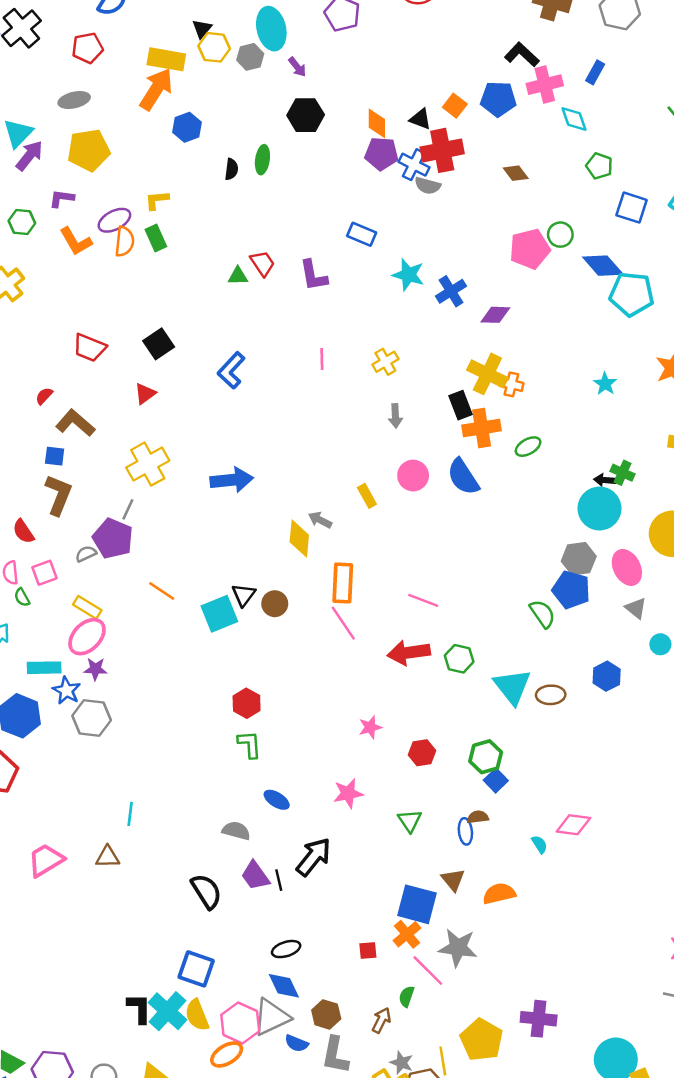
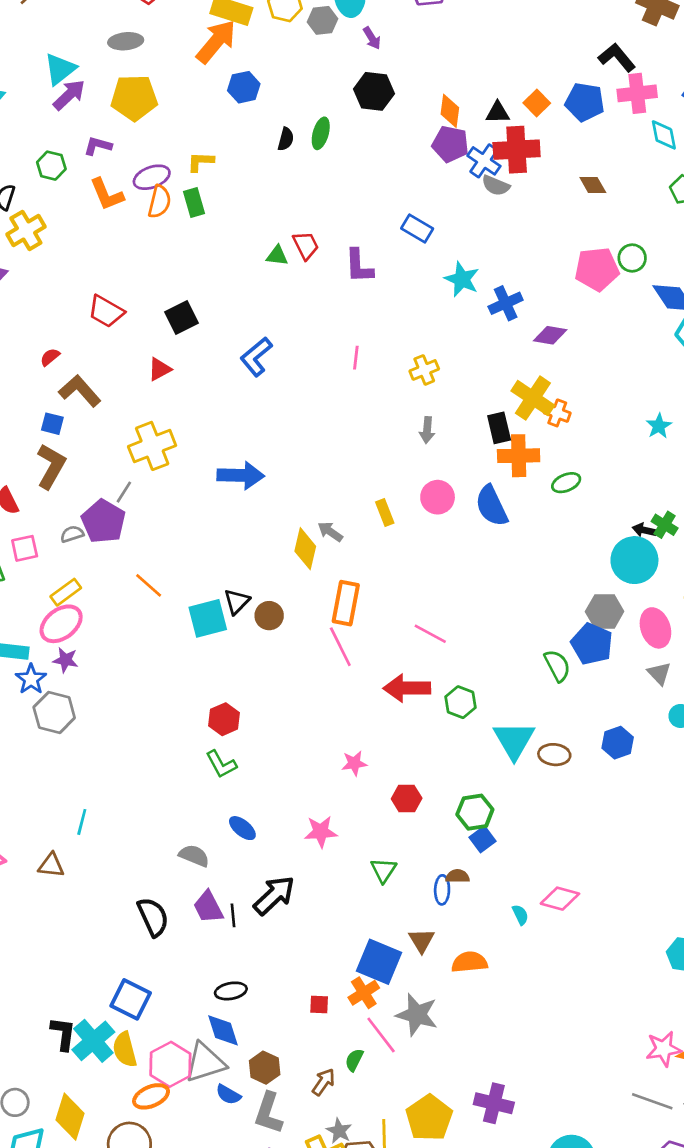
black triangle: (420, 119) -> (498, 113), turned -30
yellow rectangle: (87, 607) -> (66, 592), turned -76
green L-shape: (250, 744) -> (221, 764), turned 148

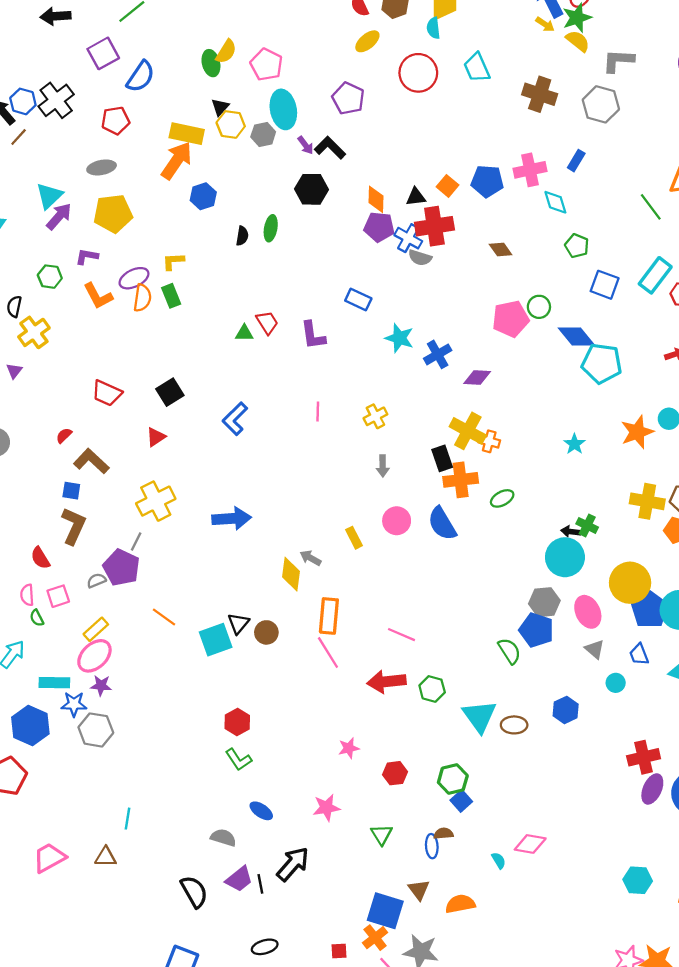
black L-shape: (617, 57) -> (330, 148), moved
blue star: (31, 679) -> (74, 704), turned -30
purple trapezoid: (208, 907) -> (239, 879), turned -96

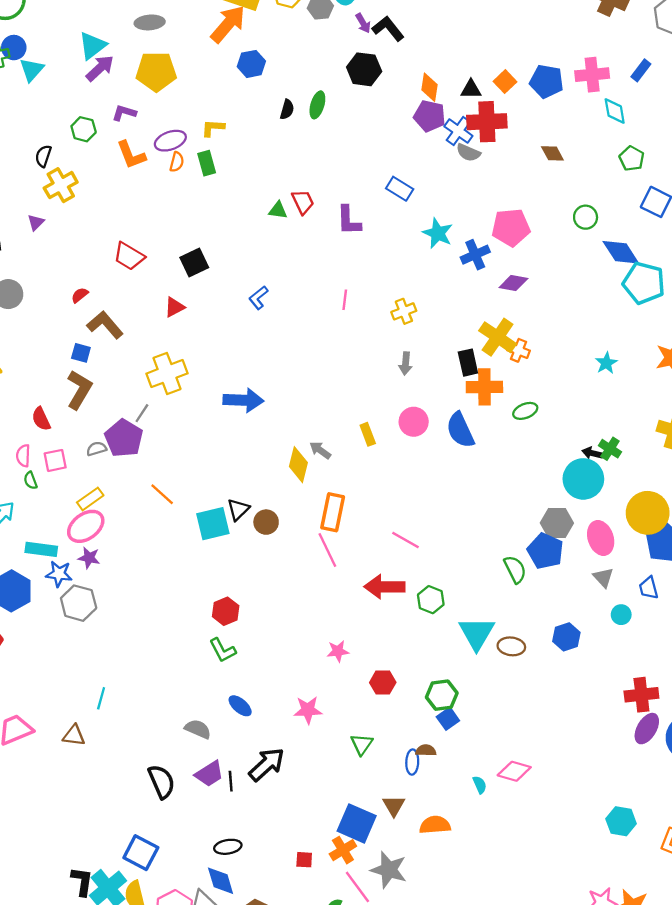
orange semicircle: (142, 298) -> (177, 162), size x0.7
pink pentagon: (511, 319) -> (511, 227), moved
blue L-shape: (235, 419) -> (258, 298), size x0.7

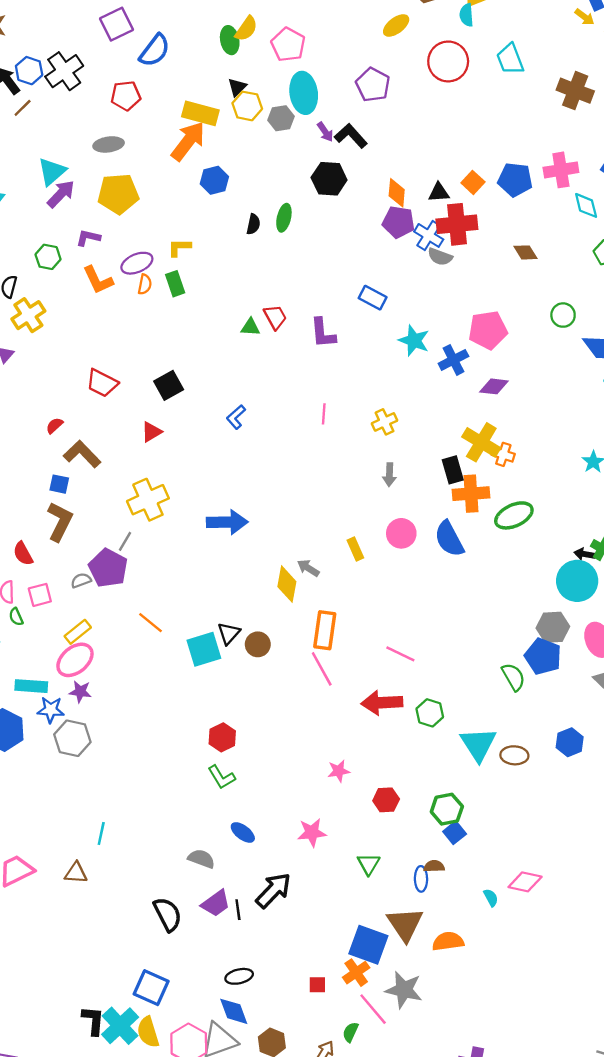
green ellipse: (525, 411) -> (514, 515), size x1.5
brown triangle: (394, 806) -> (405, 924), size x1.6

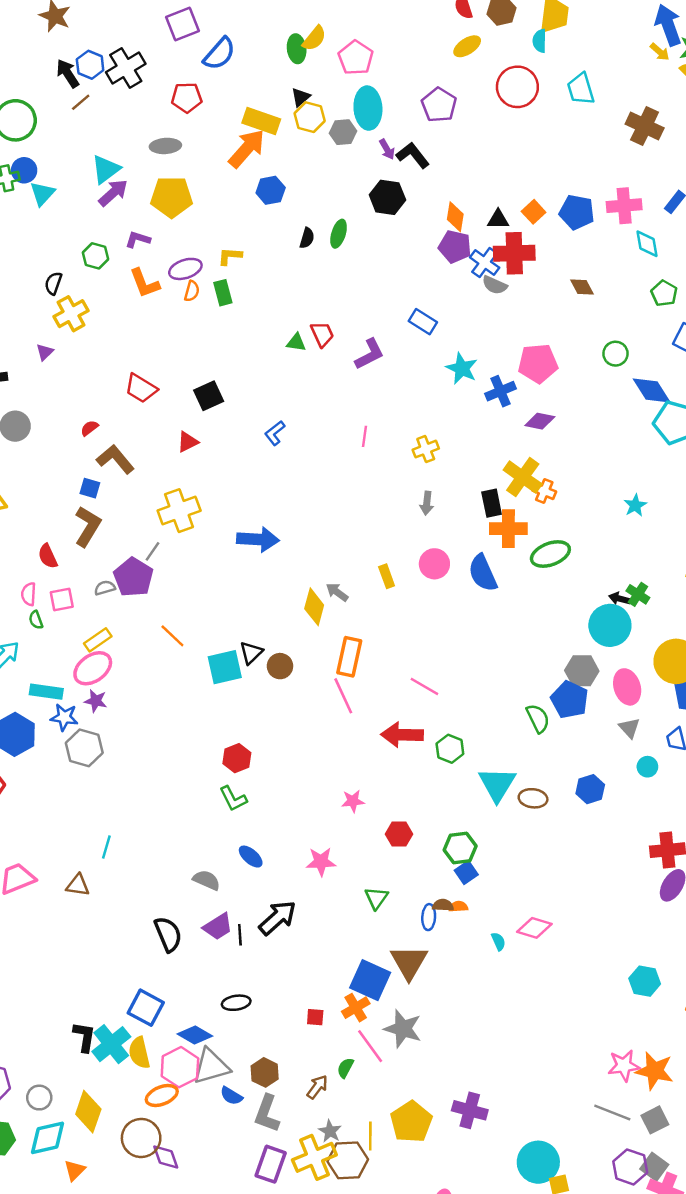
purple L-shape: (323, 333) -> (370, 354), turned -116
orange semicircle: (448, 941) -> (458, 907), moved, size x0.6
blue diamond: (234, 1011) -> (195, 1035), moved, turned -44

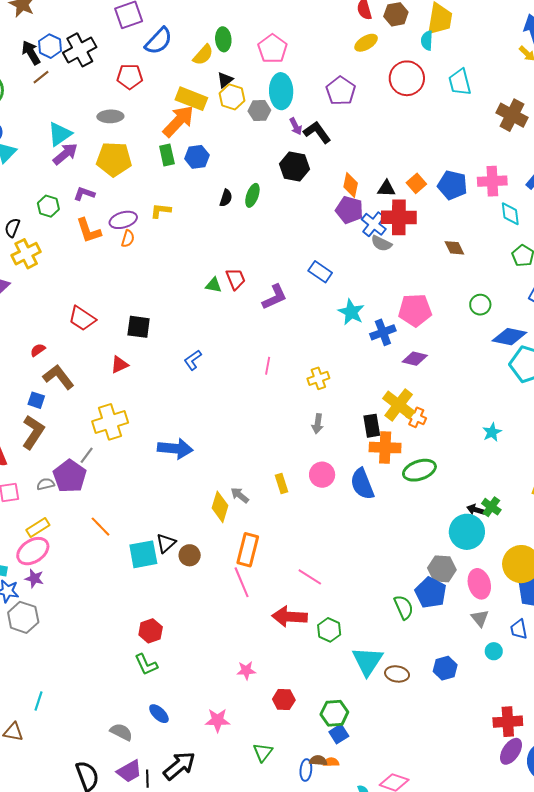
yellow semicircle: (314, 38) -> (203, 55), moved
green rectangle: (223, 293) -> (167, 155), moved
blue diamond: (652, 391) -> (509, 337), turned -48
black square: (209, 396) -> (139, 327), turned 30

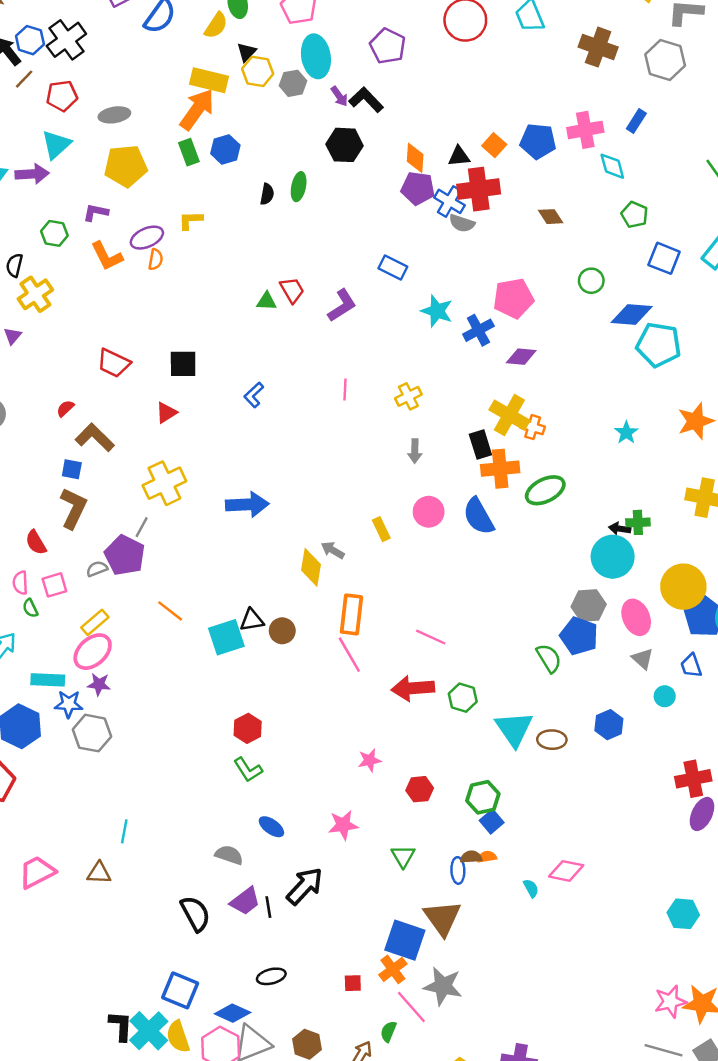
red pentagon: (130, 77) -> (62, 96), moved
purple arrow: (65, 154) -> (32, 174), moved, turned 44
green cross: (491, 507) -> (638, 522), turned -30
black triangle: (166, 543) -> (252, 620), turned 40

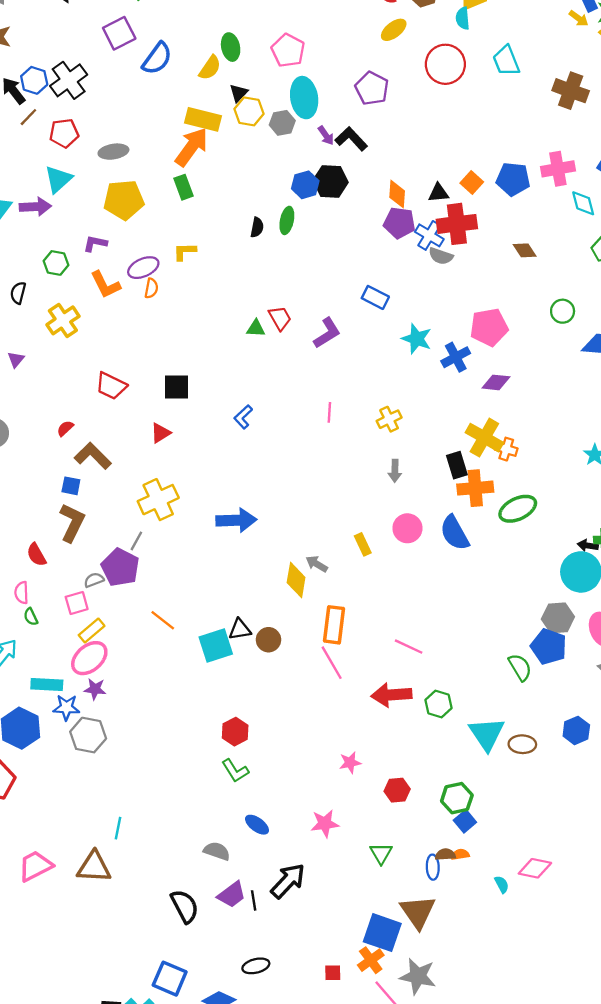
blue hexagon: (225, 149) -> (305, 185), moved
yellow cross: (35, 294) -> (63, 320), moved
pink square: (54, 585) -> (77, 603), moved
brown triangle: (99, 873) -> (94, 867), size x1.5

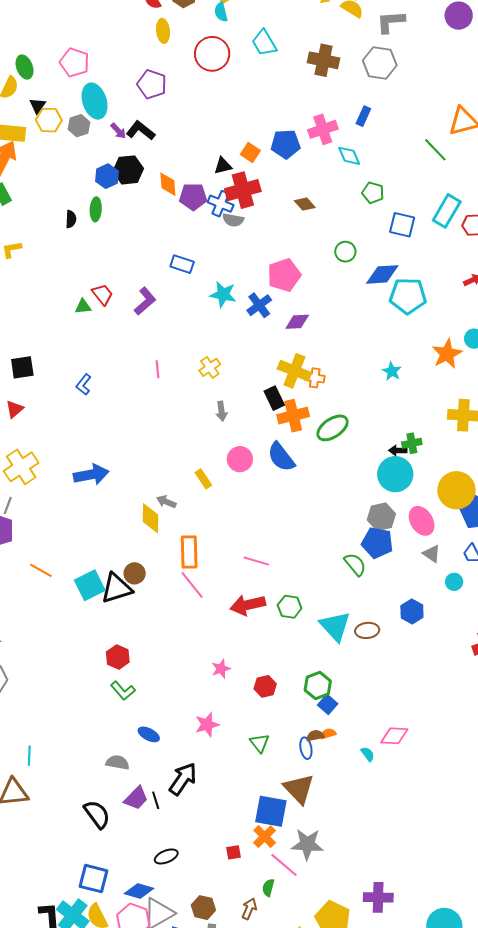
yellow ellipse: (394, 30) -> (163, 31), turned -50
orange diamond: (397, 194) -> (168, 184), moved
black triangle: (240, 629) -> (117, 588), moved, size x1.6

